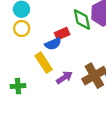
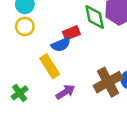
purple arrow: (64, 77) -> (65, 92), moved
green cross: (18, 86) -> (20, 93), turned -32

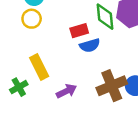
blue semicircle: (61, 45) -> (90, 45), moved
yellow rectangle: (50, 66) -> (39, 67), moved

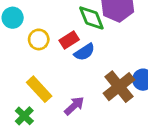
yellow circle: (32, 19) -> (39, 39), moved

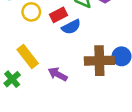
brown cross: (119, 87) -> (99, 61), turned 32
purple arrow: (74, 106) -> (58, 74), turned -114

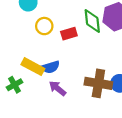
blue semicircle: (71, 27) -> (50, 67), moved
yellow rectangle: (28, 57) -> (33, 67), turned -35

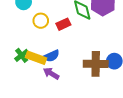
green cross: (15, 85) -> (22, 55), moved
purple arrow: (58, 88) -> (51, 73), moved

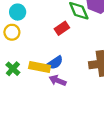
yellow circle: (41, 21) -> (12, 32), moved
green cross: (22, 55) -> (13, 69), moved

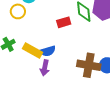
purple arrow: (58, 81) -> (45, 68), turned -119

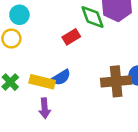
purple arrow: (45, 68) -> (45, 108), moved

